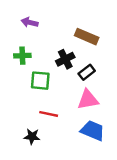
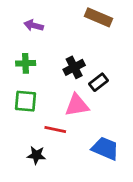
brown rectangle: (87, 37) -> (98, 17), moved
green square: (40, 81) -> (26, 101), moved
pink triangle: (88, 100) -> (77, 105), moved

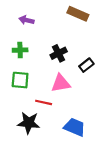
black rectangle: (98, 82) -> (86, 65), moved
blue trapezoid: (105, 148) -> (75, 127), moved
black star: (36, 155) -> (29, 123), size x1.5

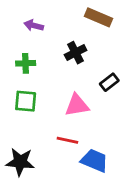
black cross: (59, 53) -> (76, 53), moved
red line: (44, 102) -> (67, 140), moved
black star: (29, 123) -> (20, 162), moved

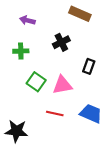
black rectangle: (109, 82) -> (89, 66), turned -32
green square: (26, 101) -> (36, 82), moved, turned 30
blue trapezoid: (94, 161) -> (91, 114), moved

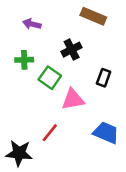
green square: (36, 82) -> (50, 78), moved
red line: (55, 114) -> (50, 133), moved, turned -63

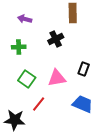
brown rectangle: (93, 16) -> (73, 13), turned 66
green square: (50, 78) -> (27, 79), moved
black rectangle: (104, 78) -> (84, 69), moved

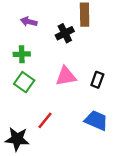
black cross: (56, 39) -> (65, 33), moved
pink triangle: (57, 78) -> (66, 76), moved
green square: (27, 79) -> (24, 82), moved

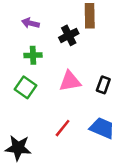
green cross: (22, 54) -> (33, 55), moved
red line: (45, 120) -> (63, 128), moved

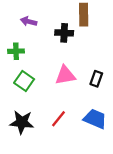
black cross: (69, 35) -> (64, 33), turned 30
green cross: (33, 55) -> (16, 51), moved
black star: (18, 148) -> (22, 122), moved

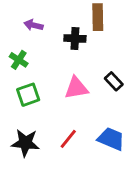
green cross: (16, 51) -> (19, 60), turned 35
black rectangle: (96, 79) -> (114, 81), moved, turned -63
green square: (24, 81) -> (28, 95), turned 36

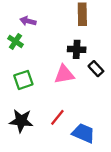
black cross: (75, 38) -> (77, 49), moved
green cross: (19, 60) -> (15, 41), moved
blue trapezoid: (111, 139) -> (83, 133), moved

